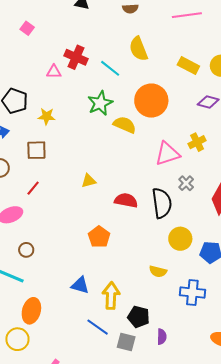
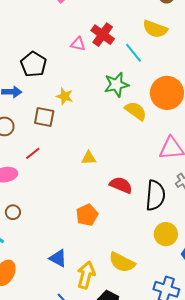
yellow semicircle: (138, 49) -> (155, 29), moved, turned -60
yellow star: (46, 116) -> (65, 96), moved
yellow semicircle: (158, 271) -> (122, 262), moved, size x1.5

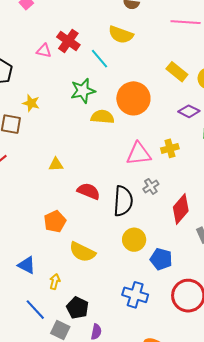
yellow semicircle: (136, 111) -> (102, 117), turned -30
yellow semicircle: (122, 262) -> (82, 252), moved
yellow arrow: (86, 275) -> (55, 282), size x0.6

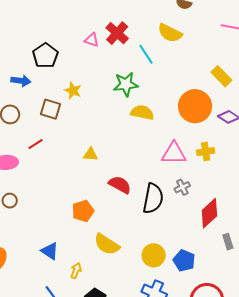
orange circle: (133, 98) -> (195, 106), moved
yellow circle: (134, 240) -> (154, 255), moved

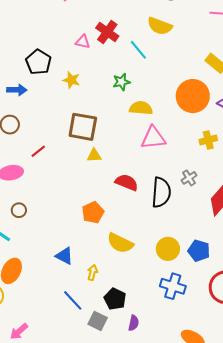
green star: (126, 84) -> (121, 82), size x0.7
yellow star: (73, 91) -> (71, 80), moved
brown square: (51, 109) -> (83, 127), moved, size x1.4
pink triangle: (174, 153) -> (153, 138), moved

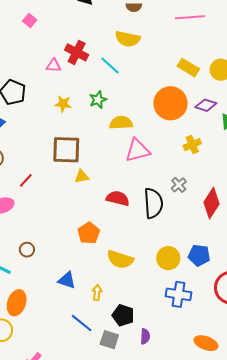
yellow star: (71, 80) -> (63, 104), moved
brown circle: (19, 210) -> (27, 250), moved

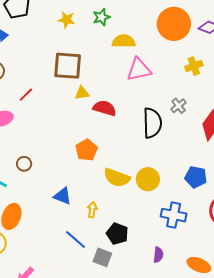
red semicircle: (118, 198) -> (105, 108), moved
yellow circle: (168, 258) -> (148, 179), moved
purple semicircle: (145, 336) -> (158, 255), moved

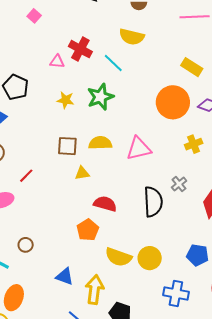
green star: (101, 17) -> (100, 97), size x1.5
yellow semicircle: (124, 41) -> (100, 143), moved
brown square: (68, 66) -> (67, 146), size x0.7
red semicircle: (105, 108) -> (105, 204), moved
yellow arrow: (92, 210) -> (94, 290), size x1.8

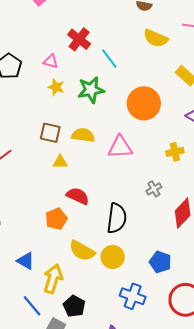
yellow semicircle: (132, 37) -> (156, 38), moved
pink triangle: (57, 62) -> (51, 61), moved
orange circle: (173, 102) -> (144, 103), moved
black semicircle: (153, 202) -> (117, 218), moved

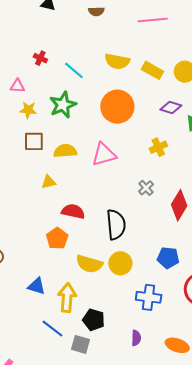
yellow semicircle: (156, 38) -> (117, 61), moved
red cross: (79, 39) -> (40, 58), size x0.6
brown square: (50, 133) -> (34, 141), moved

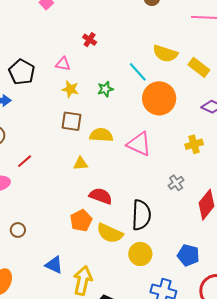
cyan line: (74, 70) -> (138, 72), moved
green star: (63, 105) -> (105, 89), size x0.6
pink triangle: (104, 154) -> (139, 144), turned 32
yellow semicircle: (89, 264) -> (110, 233), moved

